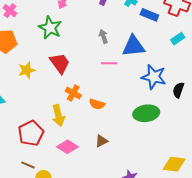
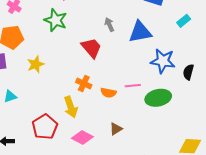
red trapezoid: (60, 63) -> (91, 48), moved
pink line: (109, 63) -> (133, 86), moved

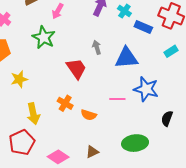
black semicircle: (188, 72) -> (167, 118), moved
pink line: (133, 86) -> (117, 99), moved
green ellipse: (158, 98) -> (135, 143), moved
yellow arrow: (71, 107) -> (33, 114), moved

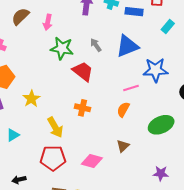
green star: (44, 37) -> (62, 48), moved
orange semicircle: (89, 115) -> (123, 109), moved, turned 119
red pentagon: (22, 142) -> (53, 158), turned -30

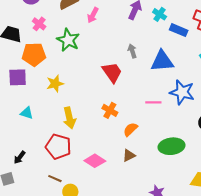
green star: (62, 48) -> (68, 40), moved
orange cross: (82, 108) -> (110, 110), moved
orange semicircle: (123, 109) -> (130, 129), moved
cyan triangle: (13, 135) -> (27, 113), turned 32
black arrow: (19, 180) -> (20, 157), turned -56

